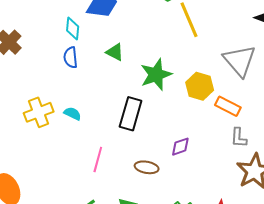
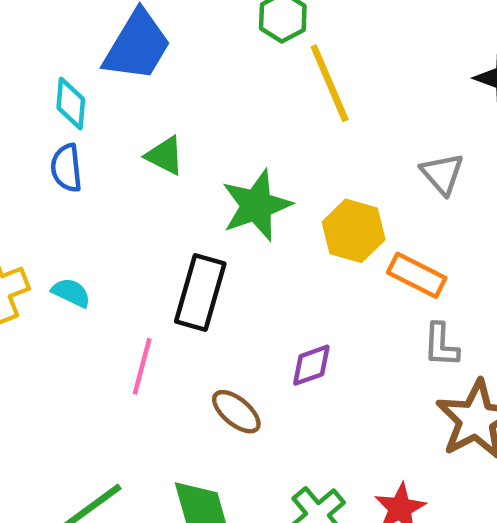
gray triangle: (240, 61) -> (442, 174), size x0.6
pink line: (98, 160) -> (142, 366), moved
brown ellipse: (147, 167) -> (236, 412), turned 30

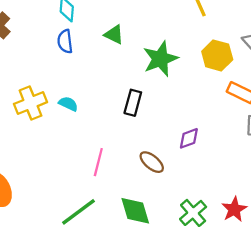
yellow hexagon: (354, 231) -> (217, 55), moved
black rectangle: (200, 293) -> (133, 103), size x0.7
pink line: (142, 366) -> (98, 162), moved

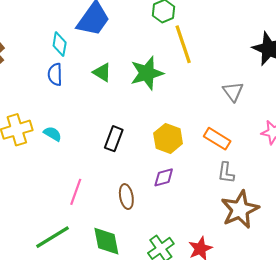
yellow hexagon: (217, 55) -> (168, 138), moved
green star: (160, 59) -> (147, 73), moved
brown ellipse: (152, 162) -> (126, 197), turned 35

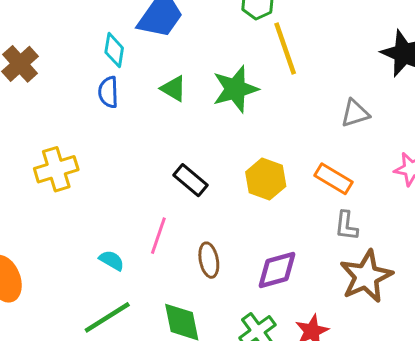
gray triangle: (233, 92) -> (355, 113), turned 50
cyan semicircle: (53, 134) -> (112, 260), moved
black rectangle: (114, 139) -> (191, 180), turned -70
purple diamond: (164, 177) -> (277, 270), moved, size x1.4
pink line: (76, 192) -> (158, 236), moved

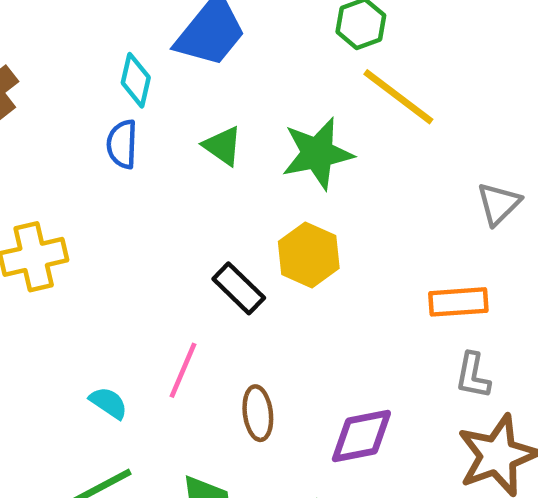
yellow line: (285, 49) -> (398, 97), turned -38
gray triangle: (355, 113) -> (499, 204), turned -32
yellow hexagon: (266, 179) -> (309, 255), moved
orange rectangle: (334, 179) -> (458, 302), turned -39

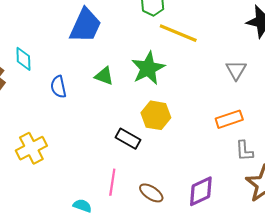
cyan diamond: (136, 80) -> (23, 59), moved
brown ellipse: (258, 413) -> (151, 193), turned -35

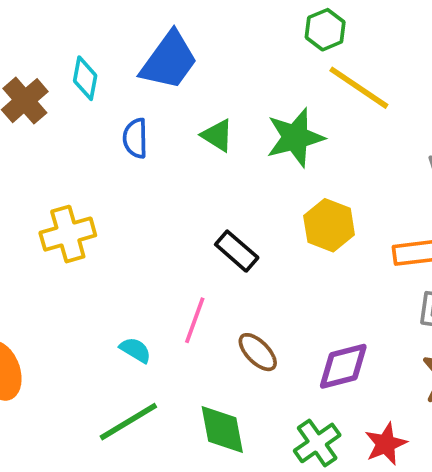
blue trapezoid: (85, 25) -> (169, 61), moved
yellow hexagon: (156, 115) -> (329, 225), moved

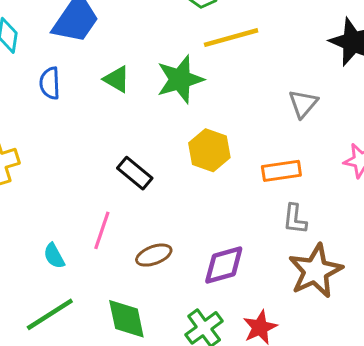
yellow line: (359, 88) -> (231, 38), turned -48
cyan semicircle: (135, 350) -> (54, 256), turned -148
brown ellipse: (258, 352) -> (154, 255), turned -64

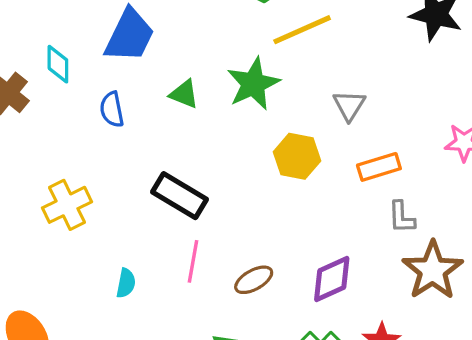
gray triangle: (303, 104) -> (349, 105), moved
black rectangle: (135, 173) -> (179, 196), moved, size x1.4
cyan semicircle: (54, 256) -> (126, 283), moved, turned -132

